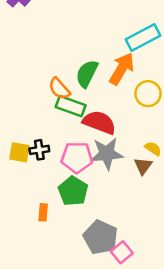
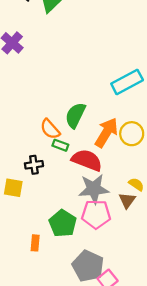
orange arrow: (122, 69) -> (106, 133), moved
green rectangle: (71, 106) -> (60, 145), size x0.6
black cross: (39, 150) -> (34, 165), moved
pink pentagon: (77, 157) -> (96, 214), moved

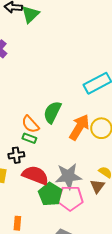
green rectangle: (60, 145) -> (29, 138), moved
red semicircle: (87, 160) -> (35, 175), moved
green pentagon: (63, 223) -> (50, 194), moved

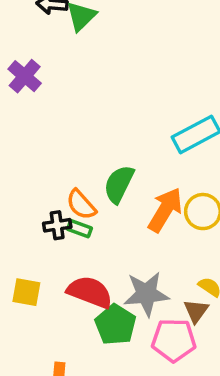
black cross: (16, 155) -> (57, 225), moved
pink pentagon: (70, 198) -> (174, 340), moved

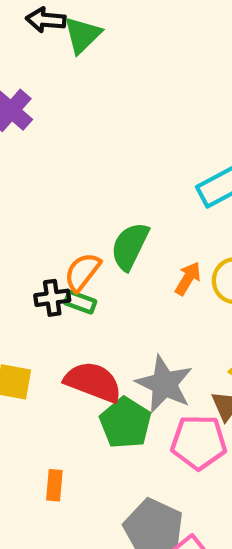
orange semicircle: (81, 205) -> (82, 272), turned 80
orange arrow: (165, 210) -> (188, 278), size x0.6
gray star: (146, 294) -> (164, 384), turned 30

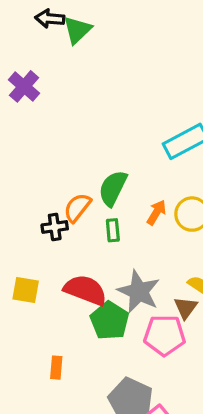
green rectangle: (80, 302) -> (113, 230), moved, turned 65

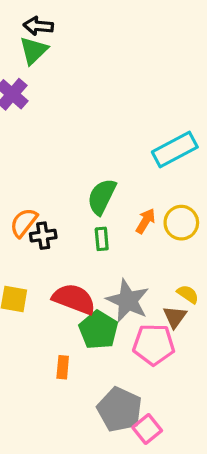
green triangle: (77, 30) -> (33, 50), moved
orange semicircle: (77, 208) -> (24, 223), moved
orange rectangle: (56, 368) -> (63, 367), moved

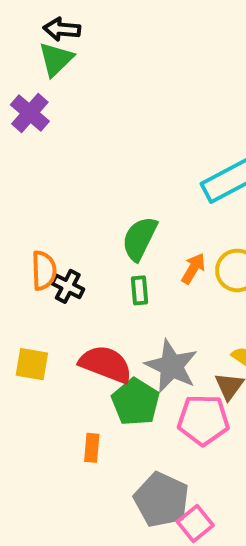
orange semicircle: (24, 223) -> (44, 270), turned 140
black cross: (43, 236) -> (68, 286), turned 35

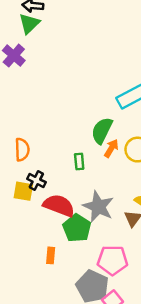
green semicircle: (140, 239) -> (102, 131), moved
black cross: (68, 286) -> (36, 180), moved
yellow square: (32, 364) -> (23, 191), moved
pink pentagon: (203, 420) -> (113, 260), moved

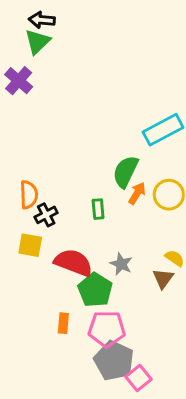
black cross: (36, 180) -> (46, 215), moved, turned 36
gray star: (98, 207) -> (121, 264), size x0.6
pink pentagon: (113, 260) -> (107, 329), moved

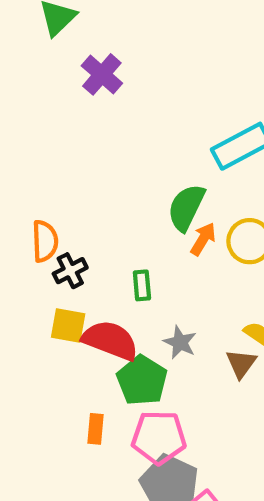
purple cross: (19, 81) -> (102, 74), moved
green rectangle: (98, 209) -> (142, 285), moved
yellow square: (30, 245) -> (68, 326), moved

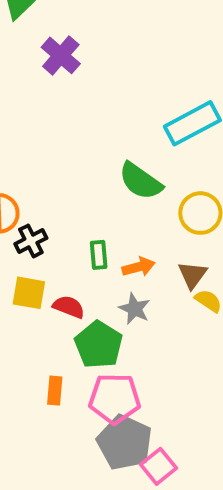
green semicircle: (186, 207) -> (141, 181), turned -81
orange arrow: (203, 239) -> (139, 267), moved, turned 44
red semicircle: (110, 340) -> (69, 307), size x0.6
brown triangle: (241, 363) -> (192, 275), moved

